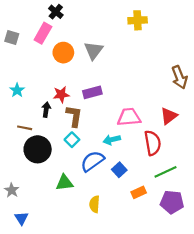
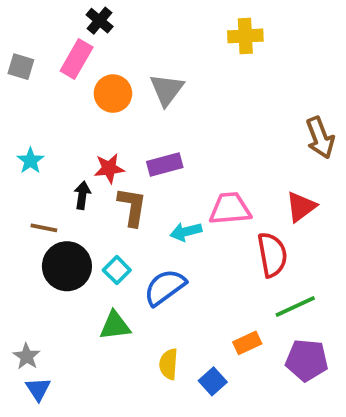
cyan square: (72, 140) -> (117, 270), moved
cyan arrow: (112, 140) -> (186, 232), moved
blue square: (119, 170) -> (213, 381), moved
gray star: (12, 190) -> (27, 356), moved

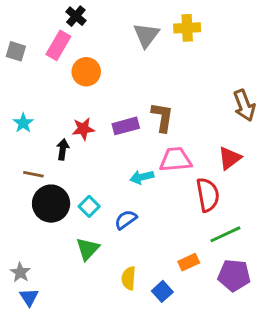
gray triangle: (167, 90) -> (146, 35), moved
brown L-shape: (132, 207) -> (162, 117), moved
blue semicircle: (165, 287) -> (126, 220), size x0.7
green triangle: (115, 326) -> (88, 249), turned -40

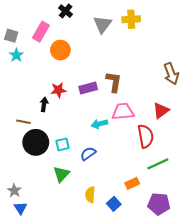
black cross: (76, 16) -> (66, 11), moved
cyan star: (23, 123) -> (16, 55), moved
cyan square: (89, 206) -> (62, 144), turned 32
purple pentagon: (234, 275) -> (159, 204), moved

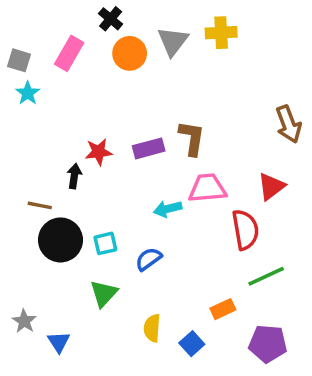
orange circle: (60, 50) -> (130, 53), moved
blue triangle: (20, 208) -> (59, 342), moved

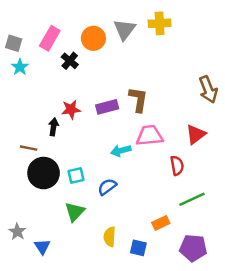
black cross: (111, 19) -> (70, 61), moved
red semicircle: (245, 230) -> (177, 166), size x0.7
blue square: (192, 344) -> (138, 248), turned -35

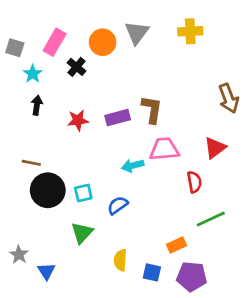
yellow cross: (160, 23) -> (190, 31), moved
cyan star: (20, 67) -> (33, 74), moved
black arrow: (54, 127) -> (37, 105), moved
purple pentagon: (193, 248) -> (192, 277), moved

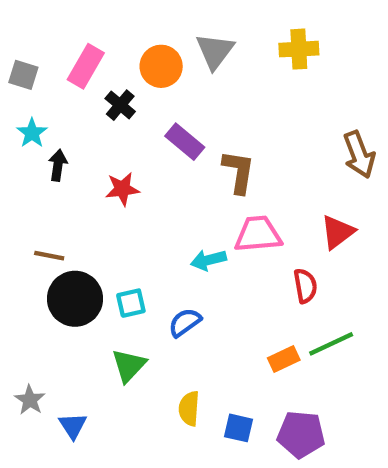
cyan star: (33, 74) -> (32, 133), moved
purple rectangle: (118, 118) -> (185, 142), moved, turned 55
orange rectangle: (177, 245) -> (284, 359), moved

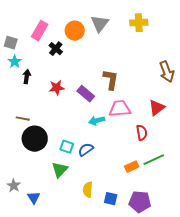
gray square: (23, 75) -> (11, 43), moved
purple rectangle: (185, 142) -> (86, 94), moved
cyan square: (131, 303) -> (67, 147), moved, turned 32

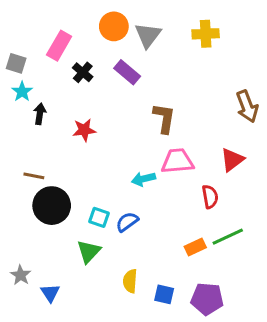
orange circle: (75, 31) -> (114, 26), moved
purple rectangle: (86, 94) -> (127, 72), moved

